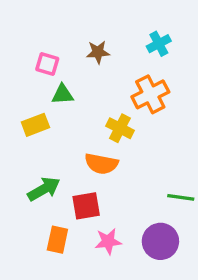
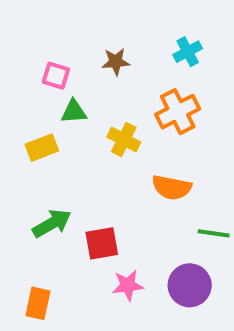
yellow cross: (120, 128) -> (124, 140), moved
orange semicircle: (101, 164) -> (172, 187), moved
orange rectangle: (57, 240) -> (38, 303), moved

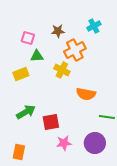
orange cross: (178, 112) -> (75, 50), moved

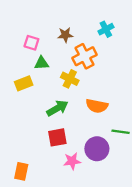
green arrow: (26, 112) -> (57, 108), moved
purple circle: (95, 143) -> (97, 149), moved

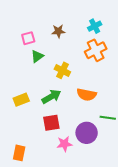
pink square: (31, 43) -> (28, 38), turned -32
orange cross: (84, 56) -> (96, 50), moved
green triangle: (42, 63) -> (37, 56), turned -32
yellow rectangle: (24, 83) -> (21, 100), moved

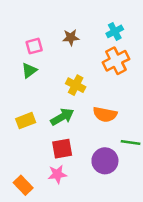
green triangle: (37, 56) -> (29, 70), moved
pink star: (64, 144) -> (57, 174), moved
orange rectangle: (19, 153) -> (23, 185), turned -56

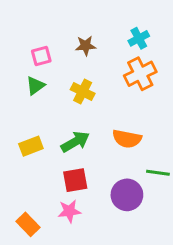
yellow cross: (76, 85) -> (83, 91), moved

